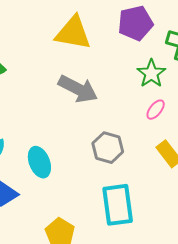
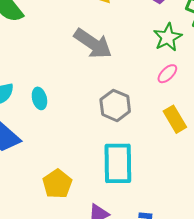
cyan ellipse: (39, 162) -> (39, 98), moved, size x0.7

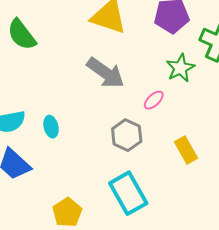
pink ellipse: (167, 74) -> (154, 100), moved
cyan rectangle: (118, 163) -> (128, 193), turned -30

